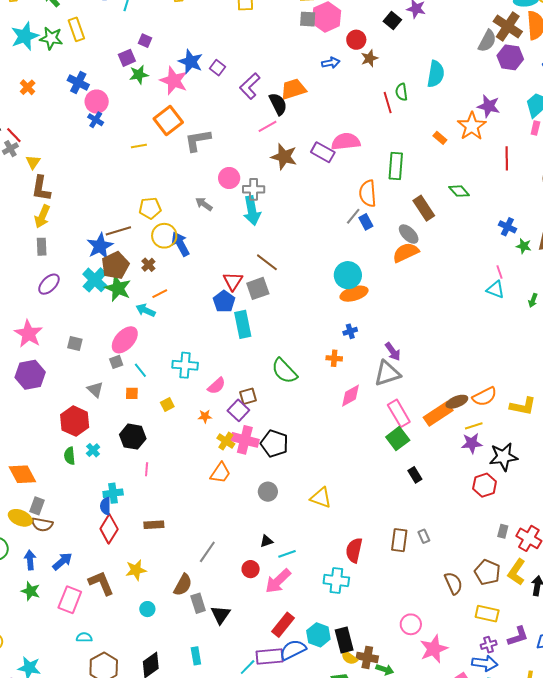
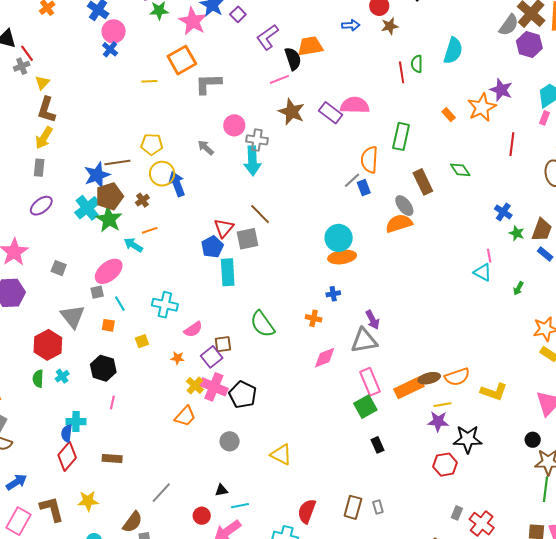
gray triangle: (95, 390) -> (73, 316), size x1.5

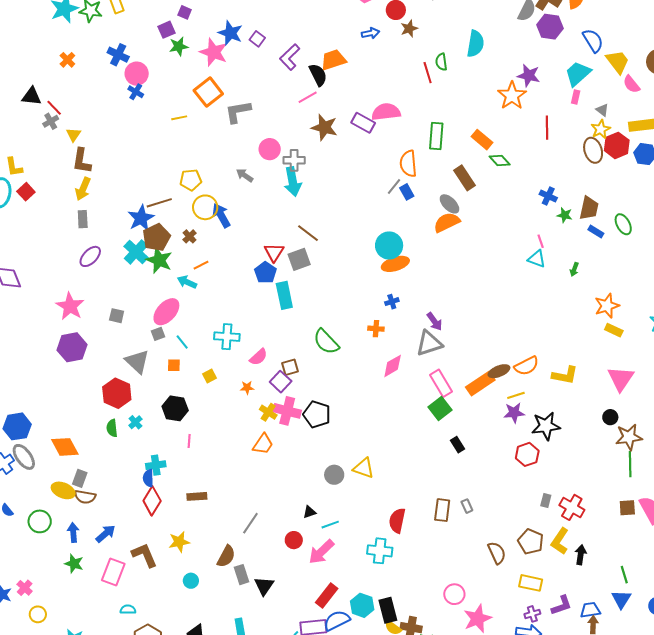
orange rectangle: (449, 115) -> (482, 140), moved, size x1.5
gray circle: (230, 441) -> (334, 475), moved

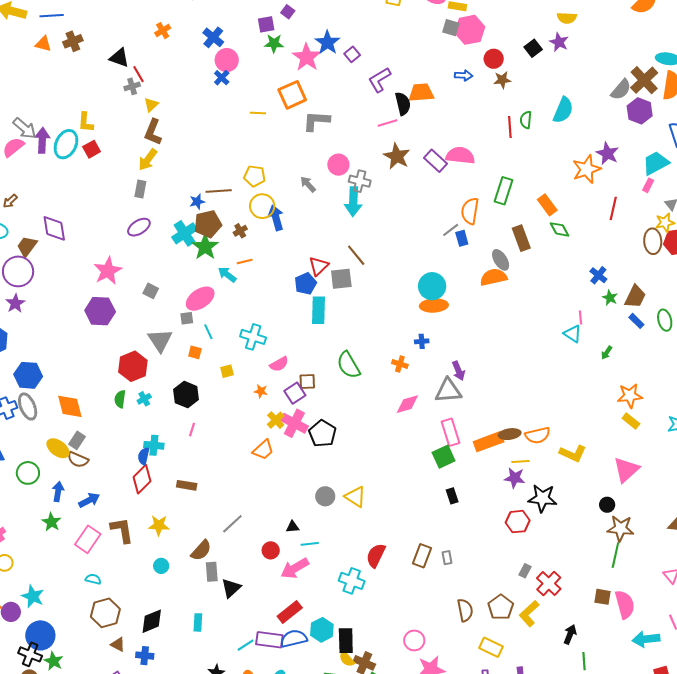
blue star: (141, 218) -> (197, 202), size x0.6
black arrow: (581, 555) -> (570, 634), moved

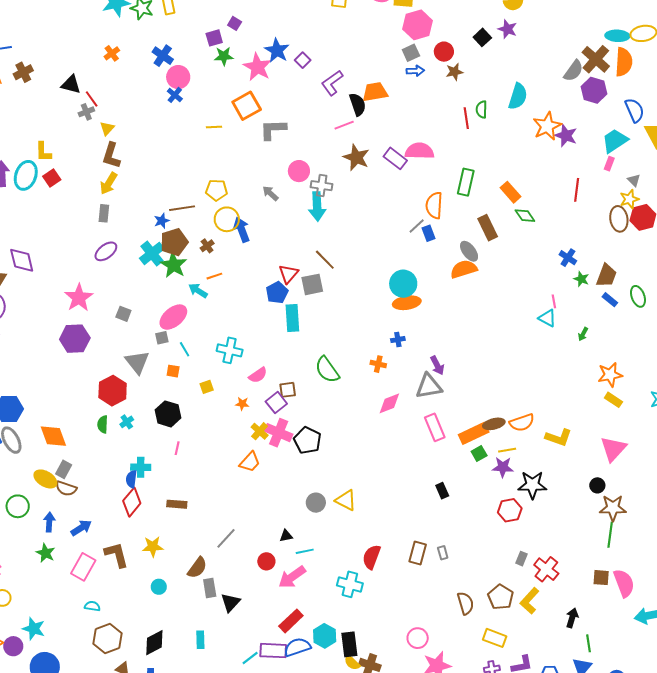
gray square: (451, 28) -> (411, 53), moved, turned -36
orange star: (587, 169) -> (547, 126), moved
green square: (444, 457) -> (479, 454), moved, size x0.7

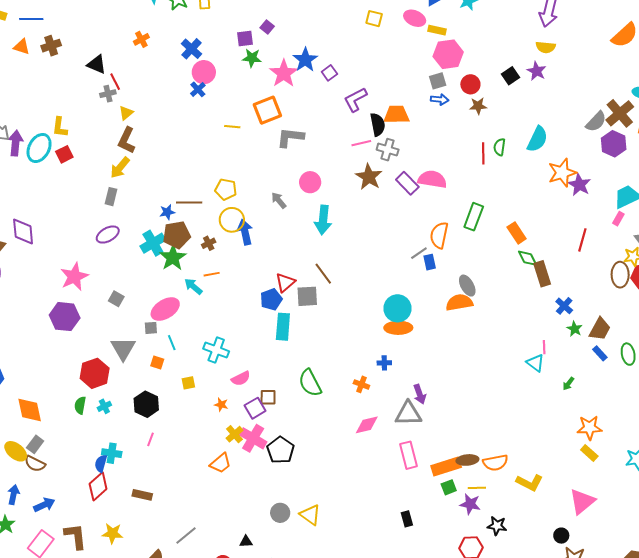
gray cross: (322, 186) -> (388, 150), moved
brown rectangle: (488, 228) -> (542, 274), moved
black star: (532, 485) -> (497, 526), size x0.7

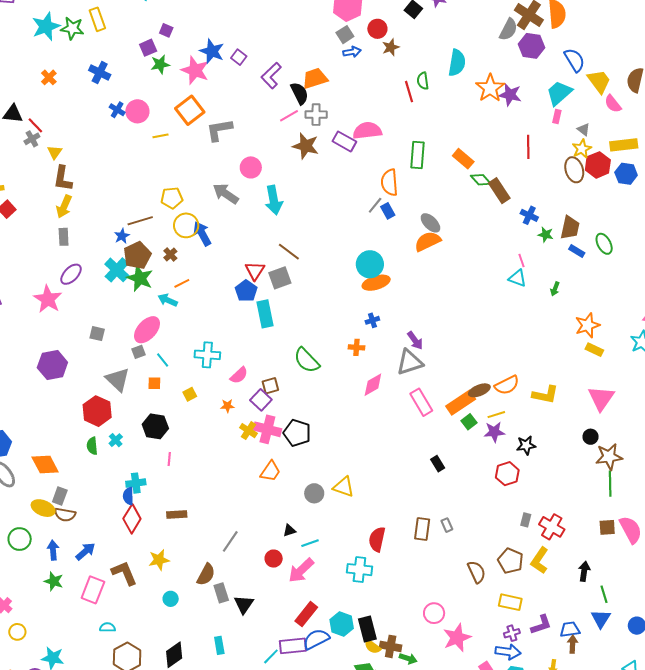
pink circle: (204, 72) -> (137, 111), moved
gray arrow: (279, 200) -> (226, 194), size x1.5
pink star: (74, 277) -> (48, 299), moved
orange trapezoid: (221, 463) -> (270, 471), moved

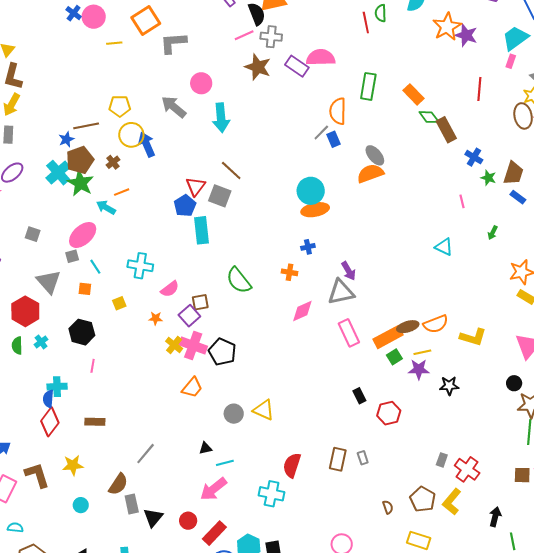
gray square: (280, 278) -> (220, 196), turned 35
cyan triangle: (518, 278) -> (444, 247), moved
red hexagon: (507, 474) -> (389, 413), moved
red circle: (274, 559) -> (188, 521), moved
brown semicircle: (477, 572) -> (388, 507), size x0.6

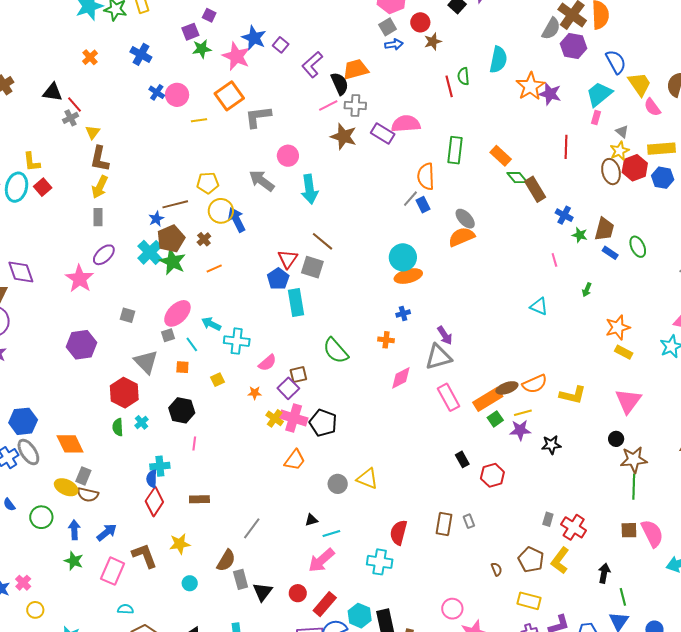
cyan arrow: (106, 207) -> (211, 324), moved

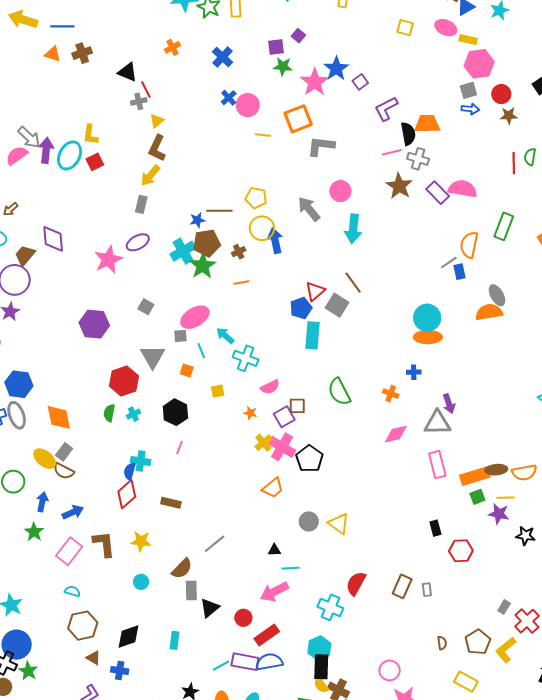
cyan hexagon: (360, 616) -> (319, 648), moved

